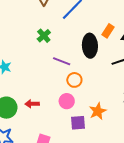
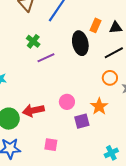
purple line: (62, 61) -> (46, 58), moved, turned -36
orange circle: (74, 80) -> (110, 78), moved
red arrow: (32, 104) -> (33, 110), size x1.5

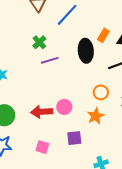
orange circle: (110, 78) -> (101, 92), moved
red arrow: (33, 110) -> (42, 112), moved
purple square: (82, 121) -> (74, 138), moved

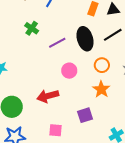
black ellipse: (86, 51) -> (85, 39), moved
purple line: (50, 60) -> (57, 43), moved
pink circle: (64, 107) -> (69, 71), moved

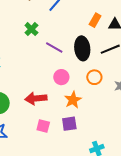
purple line: (57, 43) -> (54, 48), turned 48
orange star: (101, 89) -> (73, 100), moved
pink square: (55, 130) -> (43, 126), moved

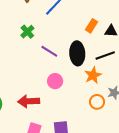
orange circle: (94, 77) -> (97, 102), moved
orange star: (73, 100) -> (93, 75), moved

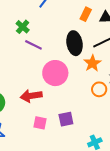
purple line: (49, 51) -> (33, 45), moved
pink circle: (55, 81) -> (55, 73), size x1.6

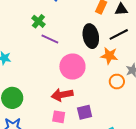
orange star: (92, 63) -> (109, 56), turned -30
red arrow: (31, 96) -> (62, 95), moved

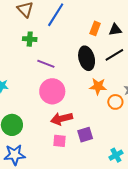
green cross: (38, 21) -> (30, 39), moved, turned -32
orange star: (109, 56) -> (98, 86), moved
pink circle: (72, 67) -> (52, 91), moved

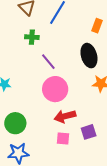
purple line: (46, 64) -> (48, 62), turned 30

